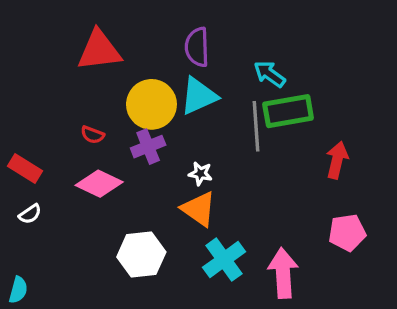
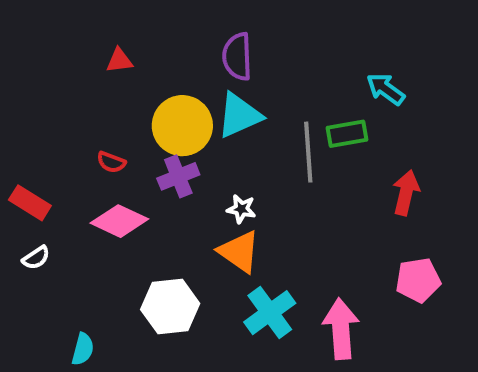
red triangle: (99, 50) -> (119, 61), size x0.5
cyan arrow: (270, 74) -> (386, 89), moved
green rectangle: (288, 111) -> (347, 134), size x0.7
cyan semicircle: (18, 290) -> (83, 349), moved

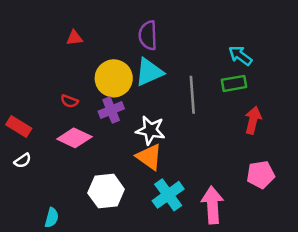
green rectangle: (347, 134) -> (234, 83), moved
white star: (241, 209) -> (150, 130), size x1.6

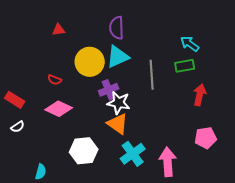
purple cross: (111, 110) -> (109, 90), moved

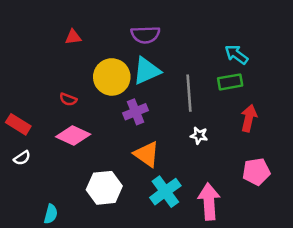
purple semicircle: (117, 28) -> (145, 35), turned -90
white star: (119, 103) -> (199, 136), moved, size x0.6

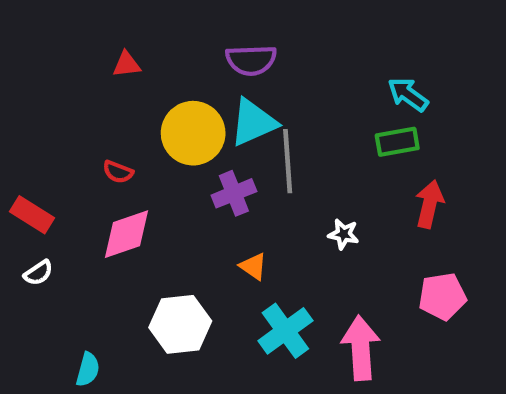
gray line: (189, 93) -> (288, 161), moved
pink diamond: (73, 136) -> (127, 234), turned -44
orange triangle: (147, 154) -> (253, 266), size x0.6

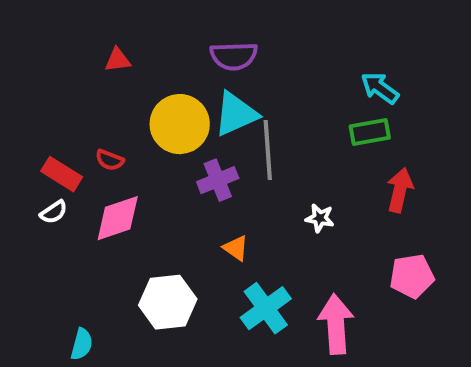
red rectangle: (32, 215) -> (62, 174), moved
white semicircle: (38, 273) -> (54, 212), moved

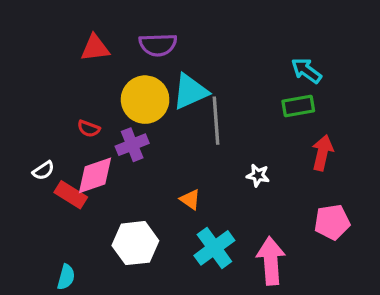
purple semicircle: (234, 56) -> (158, 45), moved
red triangle: (118, 60) -> (95, 48), size x1.4
red rectangle: (62, 174) -> (71, 195), moved
purple cross: (218, 180) -> (132, 145), moved

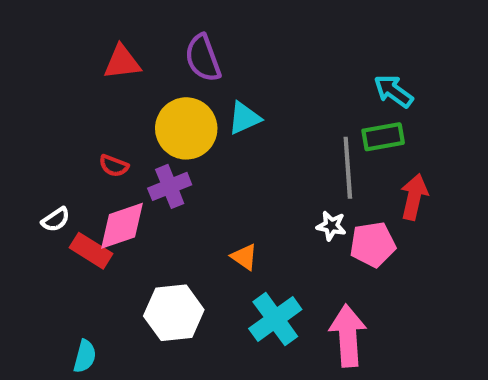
purple semicircle: (158, 45) -> (203, 58), turned 72
cyan triangle: (190, 92) -> (244, 118), size x0.7
gray line: (216, 121) -> (348, 168), moved
pink pentagon: (332, 222) -> (373, 244), moved

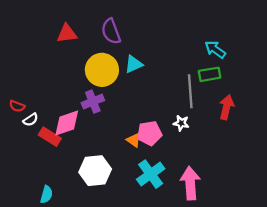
red semicircle: (114, 166) -> (17, 106), moved
pink pentagon: (373, 244) -> (149, 133), moved

